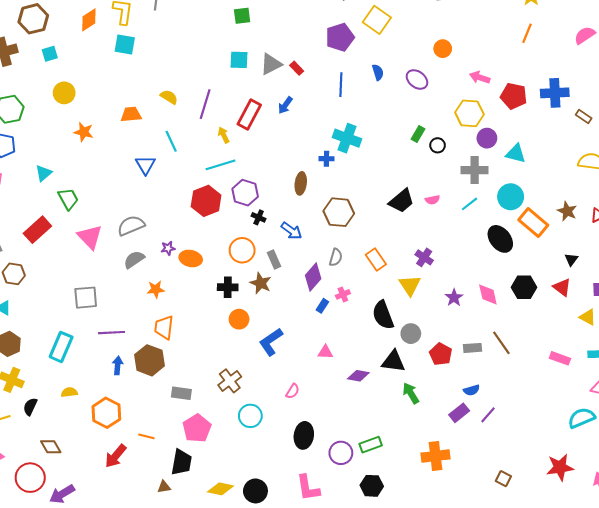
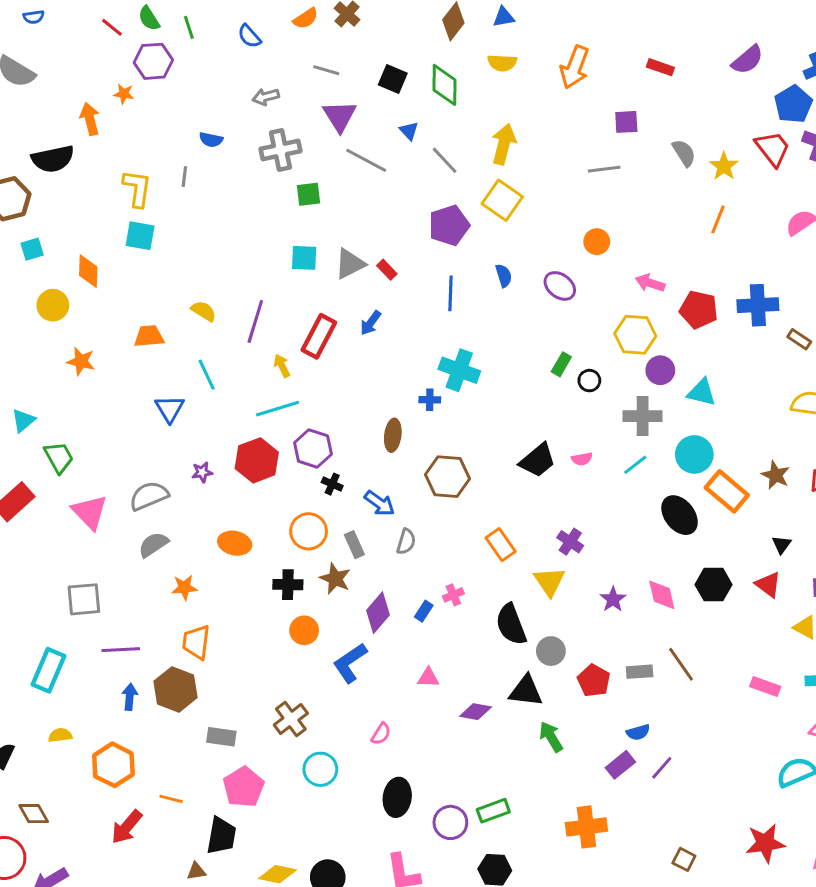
orange diamond: (89, 20) -> (88, 271), moved, turned -55
purple star: (168, 248) -> (202, 472), moved
gray semicircle: (336, 257) -> (406, 542), moved
purple diamond: (313, 277) -> (378, 613), moved

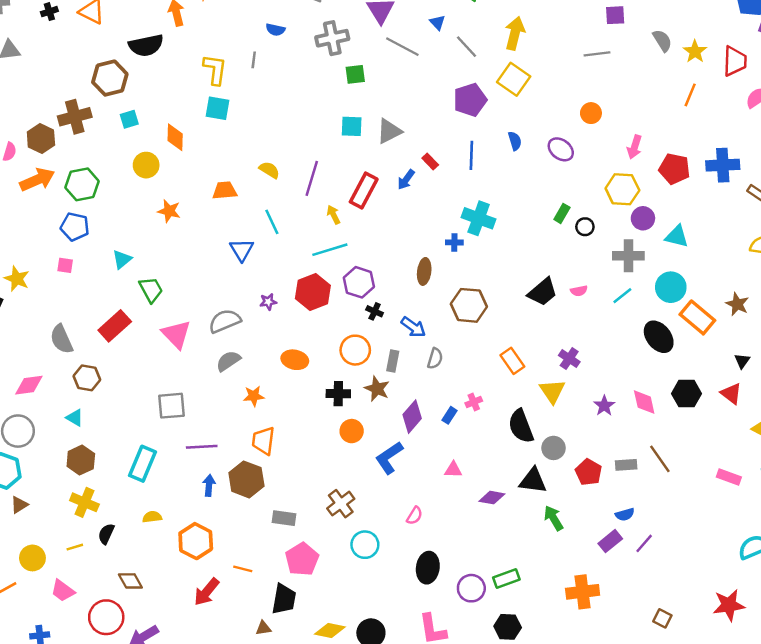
red trapezoid: (773, 149) -> (735, 61), moved, turned 40
red rectangle: (387, 270) -> (430, 161), moved
pink arrow: (650, 283) -> (635, 147), turned -90
gray rectangle: (354, 545) -> (393, 361), turned 35

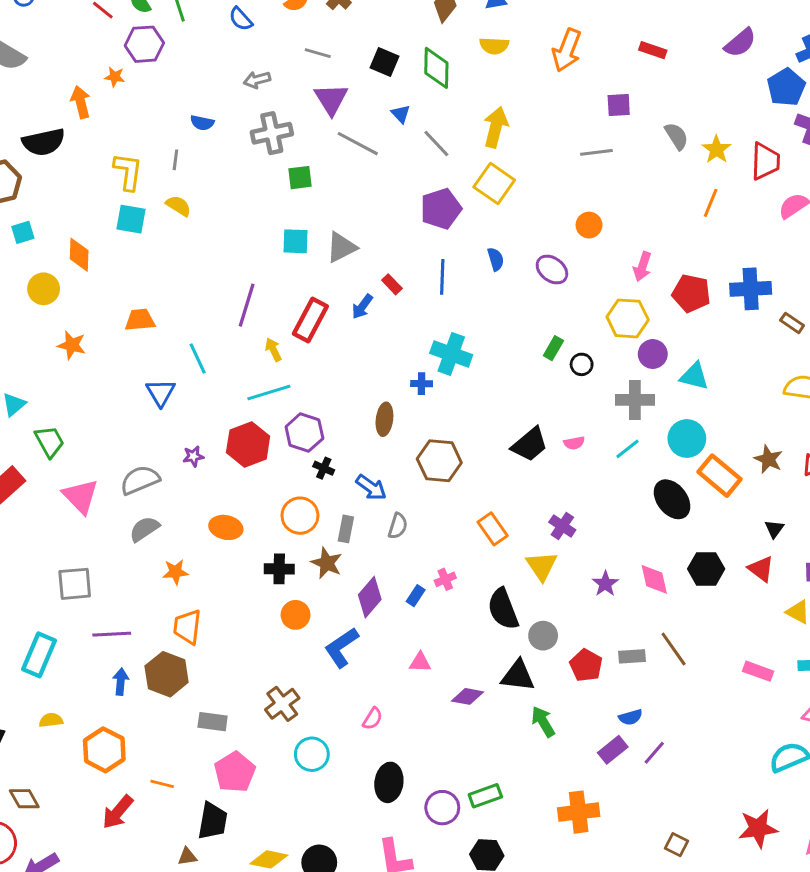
yellow semicircle: (269, 170) -> (178, 206), moved

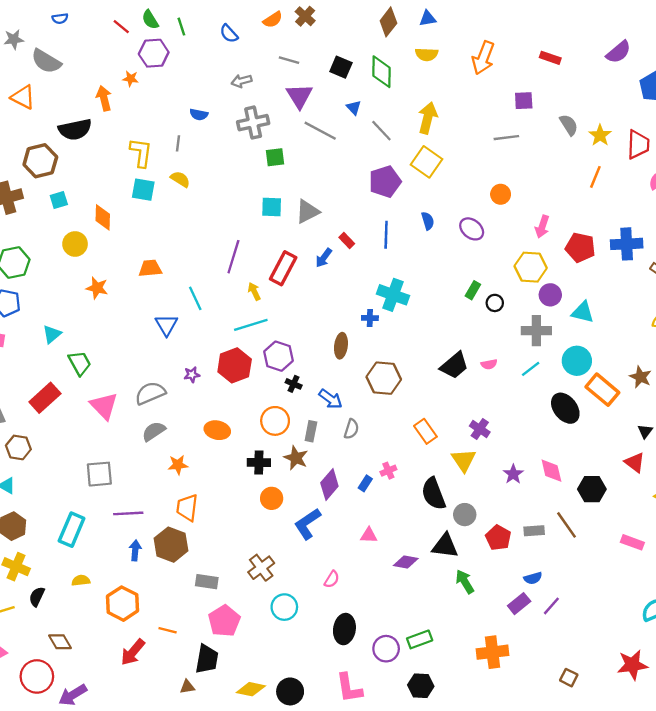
black hexagon: (706, 569) -> (592, 489), moved

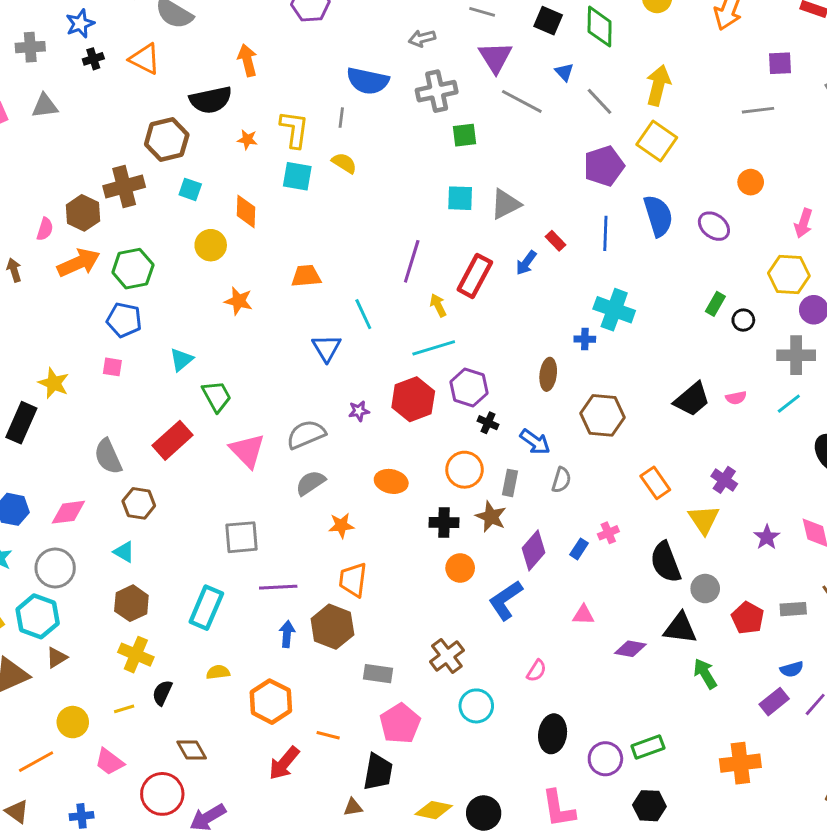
orange star: (131, 79) -> (247, 140), moved
blue semicircle: (199, 114) -> (368, 81), size x1.8
cyan square: (59, 200) -> (190, 189), turned 36
blue semicircle: (428, 221) -> (658, 216), size x1.8

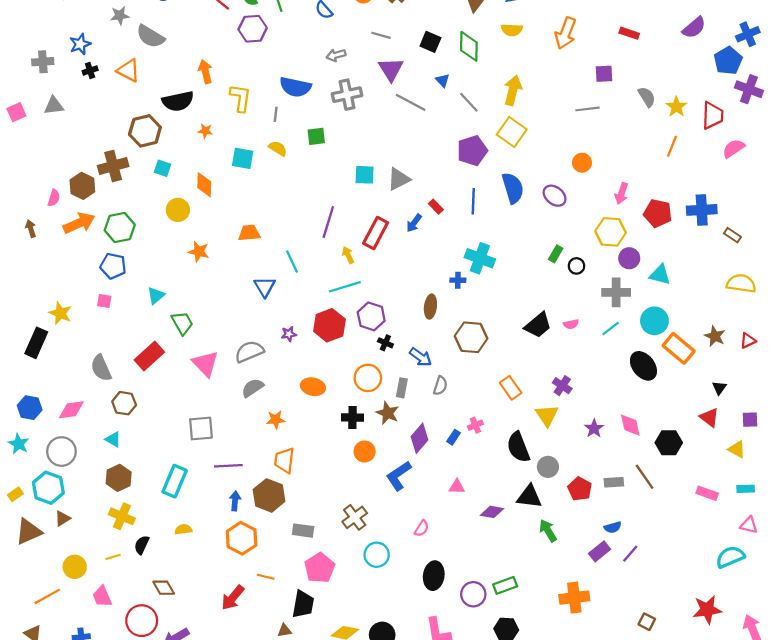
yellow L-shape: (294, 129) -> (240, 98), moved
green square: (465, 135) -> (316, 136), moved
orange hexagon: (271, 702) -> (242, 538), moved
pink trapezoid: (109, 762) -> (102, 596), turned 30

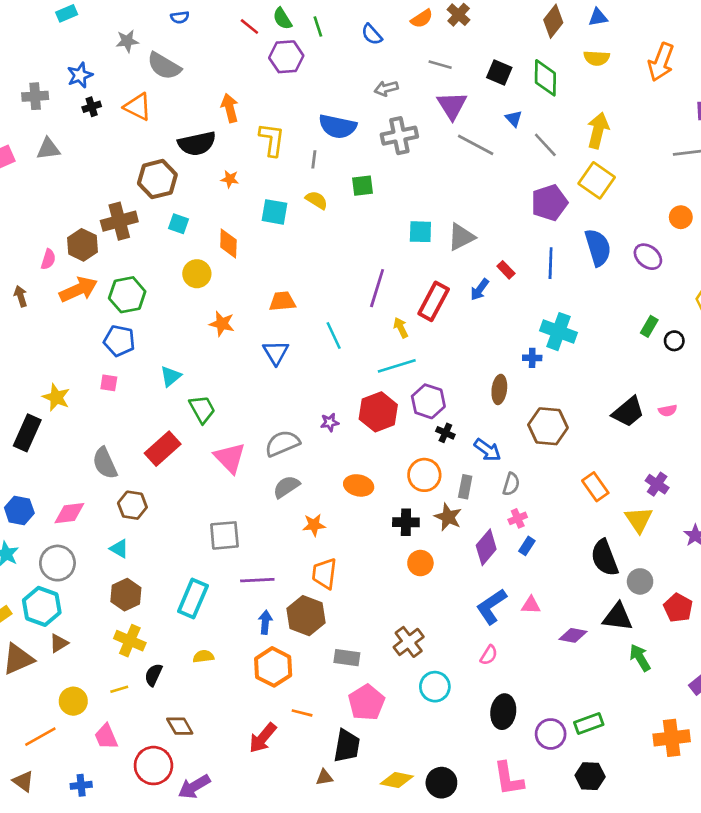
blue triangle: (265, 287) -> (276, 353), moved
pink cross: (475, 425) -> (518, 518), moved
blue L-shape: (399, 476) -> (491, 606), moved

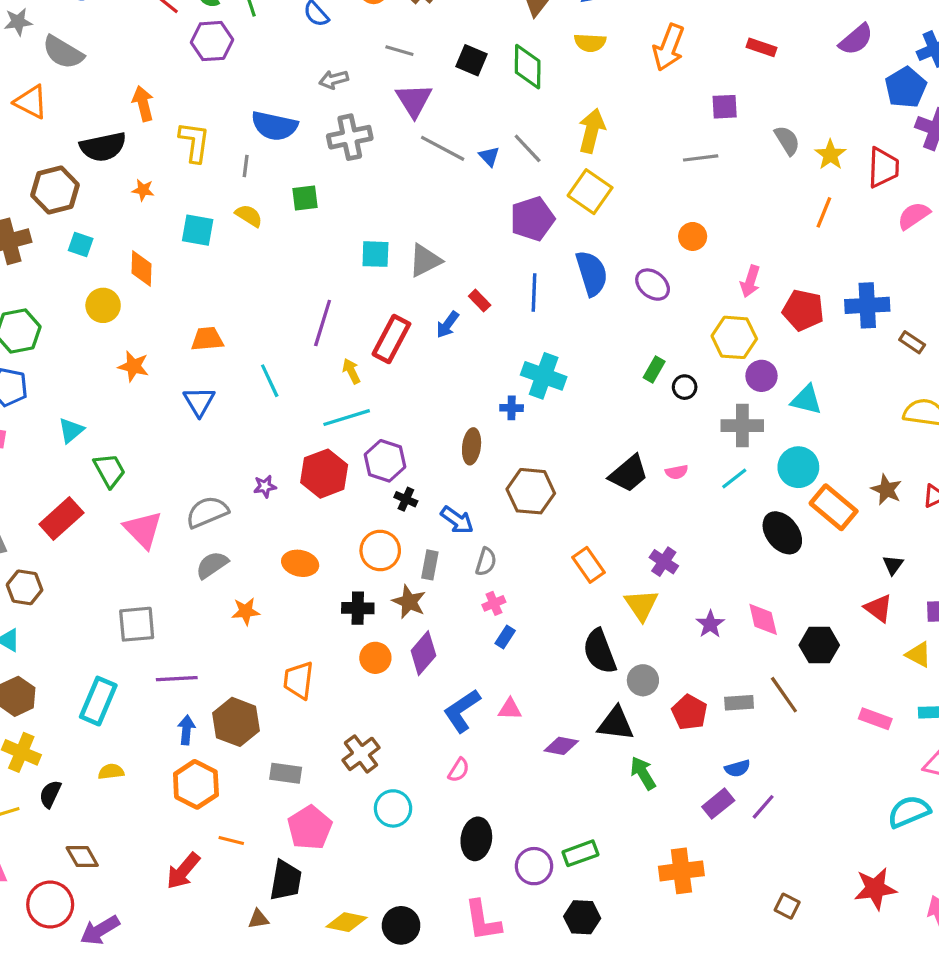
blue triangle: (514, 119) -> (489, 156), moved
purple diamond: (486, 547) -> (423, 653), moved
orange trapezoid: (324, 574) -> (298, 680), moved

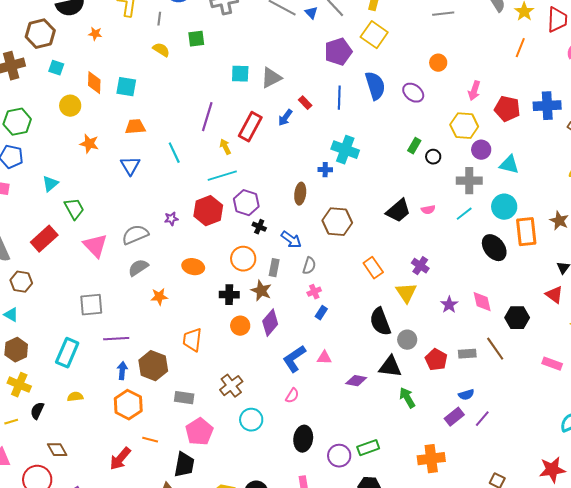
cyan square: (198, 230) -> (126, 87), moved
orange rectangle: (834, 507) -> (526, 232), turned 44

